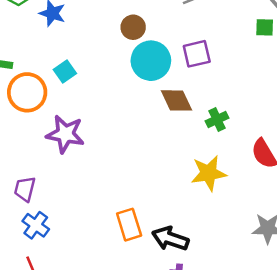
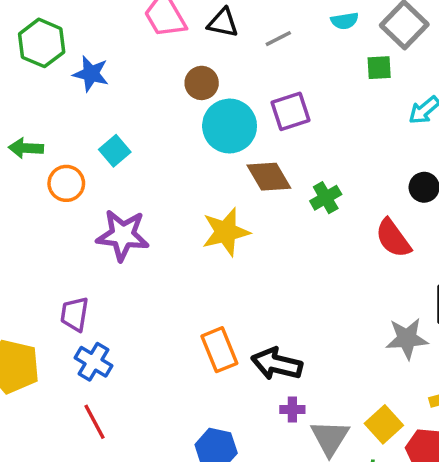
orange circle: (27, 92) -> (66, 183), size x0.7
yellow star: (209, 173) -> (226, 232), moved

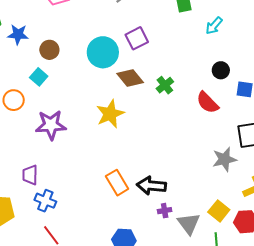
brown circle: (202, 83) -> (49, 50), moved

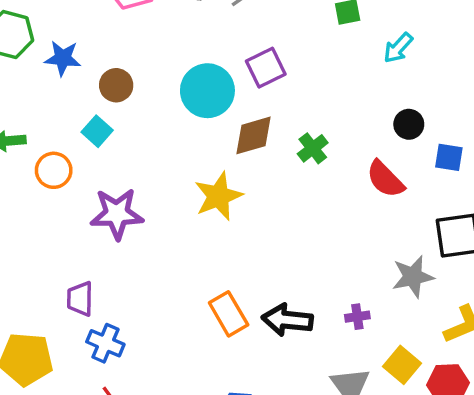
brown diamond: (130, 78) -> (254, 135), turned -68
purple cross: (165, 211) -> (357, 317), moved

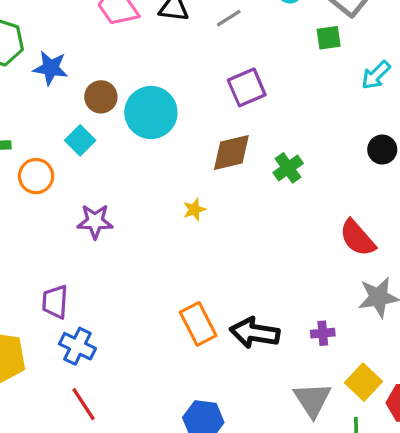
cyan circle: (207, 91) -> (151, 112), moved
red semicircle: (385, 179) -> (357, 238), moved
yellow star: (218, 196) -> (194, 210), size x0.5
purple star: (117, 214) -> (95, 221), size x0.7

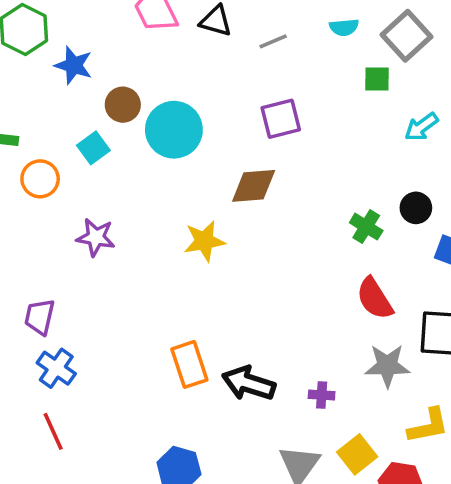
green cross: (288, 168) -> (366, 227), moved, turned -32
yellow star: (194, 210) -> (204, 241), size x1.6

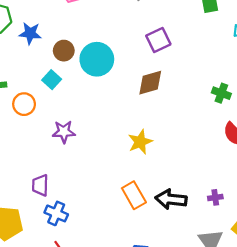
yellow star: (204, 241) -> (140, 142), moved

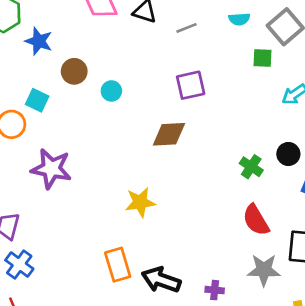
cyan circle: (97, 59) -> (111, 91), size x0.5
cyan square: (52, 80) -> (37, 100), moved, turned -30
purple star: (64, 132) -> (51, 169), size x1.4

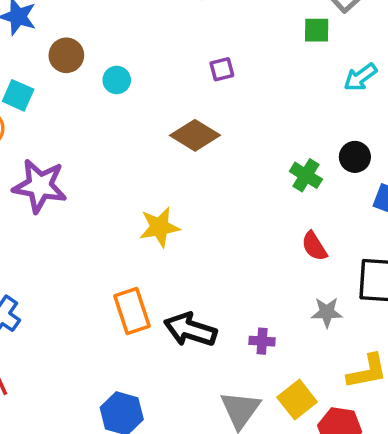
purple square: (191, 85) -> (222, 69), size x0.6
brown diamond: (169, 134) -> (195, 135), turned 36
red semicircle: (256, 220) -> (314, 246), size x0.7
gray star: (264, 270) -> (327, 312), size x0.7

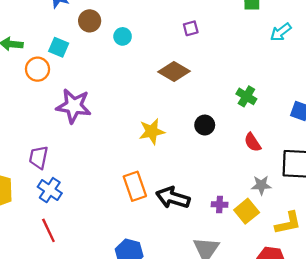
black circle: (355, 157) -> (205, 125), moved
yellow square: (297, 400) -> (247, 211), moved

